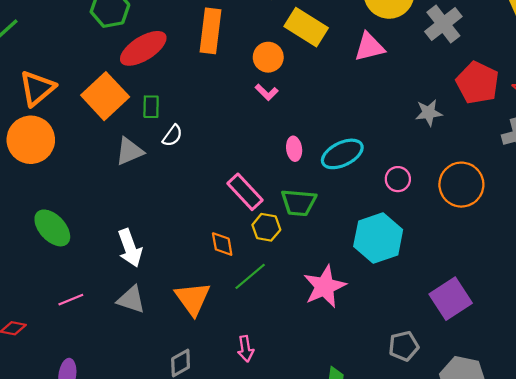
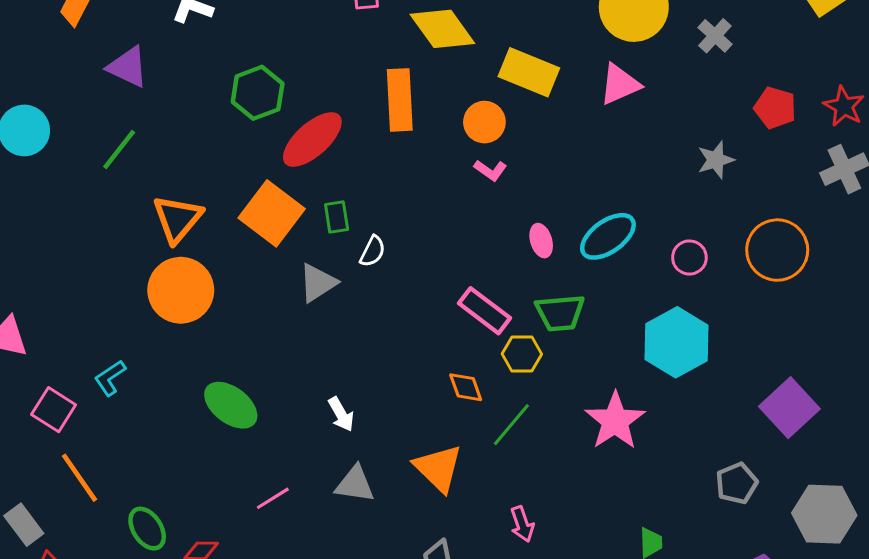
gray cross: (443, 24) -> (715, 36), size x0.7
red pentagon: (477, 83) -> (775, 108), size x0.7
white arrow: (130, 248) -> (341, 414), size x0.7

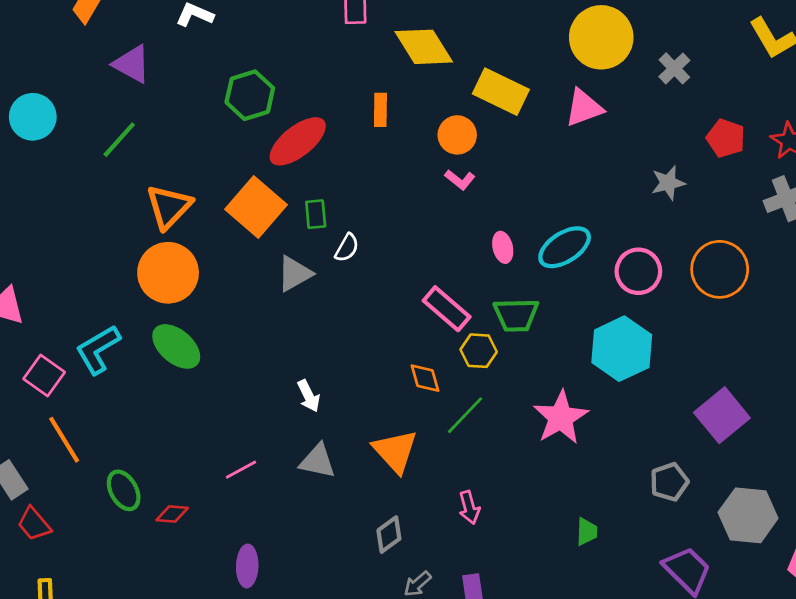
orange rectangle: (400, 100) -> (380, 110), size x0.6
pink circle: (689, 258) -> (638, 271), size x1.4
cyan L-shape: (110, 378) -> (98, 349), size x1.5
green ellipse: (231, 405) -> (176, 346), moved

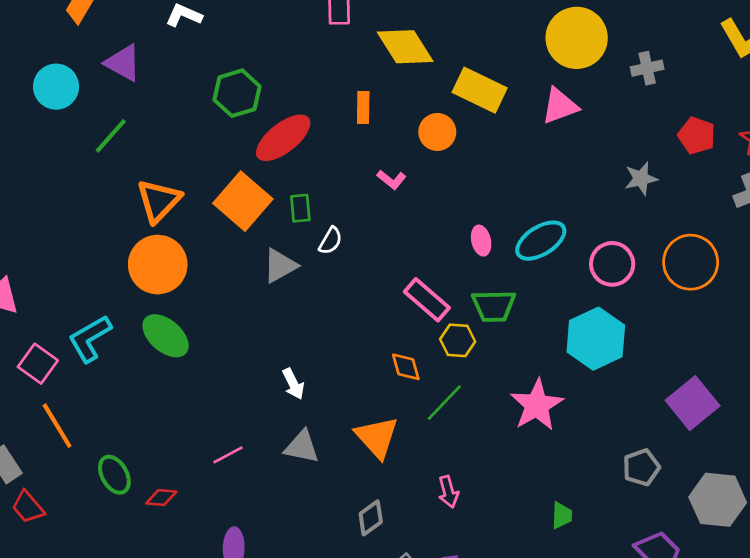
gray cross: (674, 68) -> (647, 68), turned 32
cyan circle: (33, 117) -> (56, 87), moved
pink L-shape: (460, 180) -> (391, 180), moved

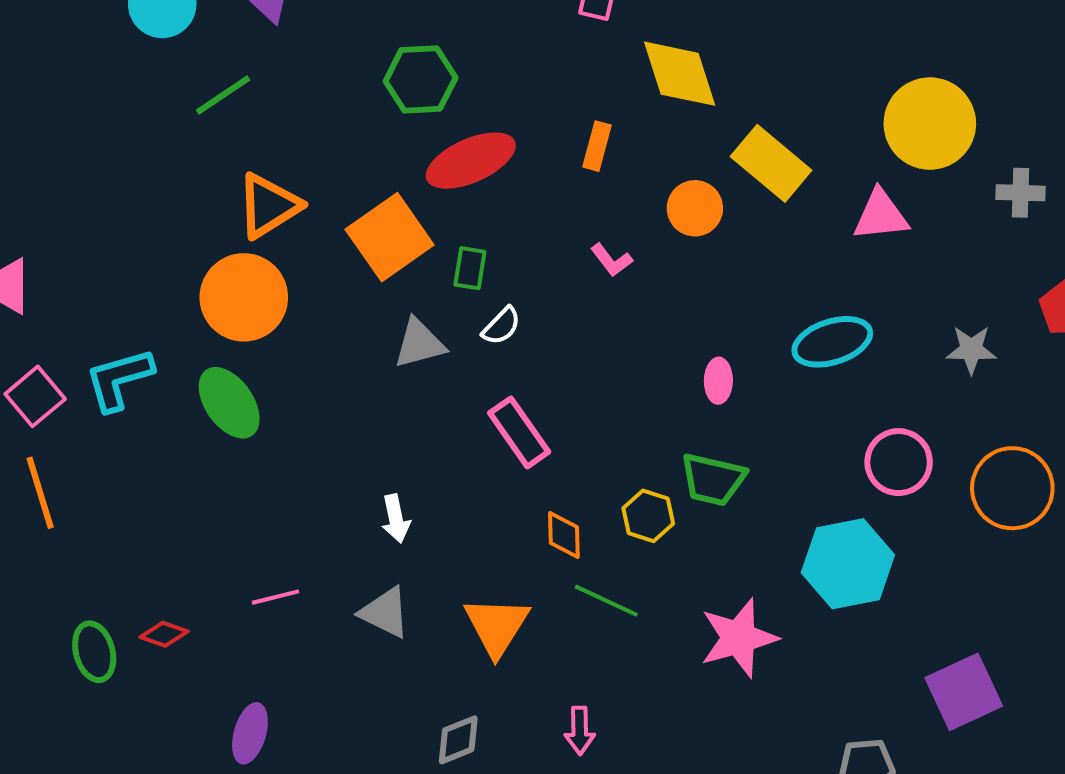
cyan ellipse: (541, 241) -> (832, 342), moved
pink rectangle: (427, 300) -> (519, 432), moved
green line: (444, 403) -> (606, 601), turned 57
green ellipse: (114, 475) -> (94, 652), moved

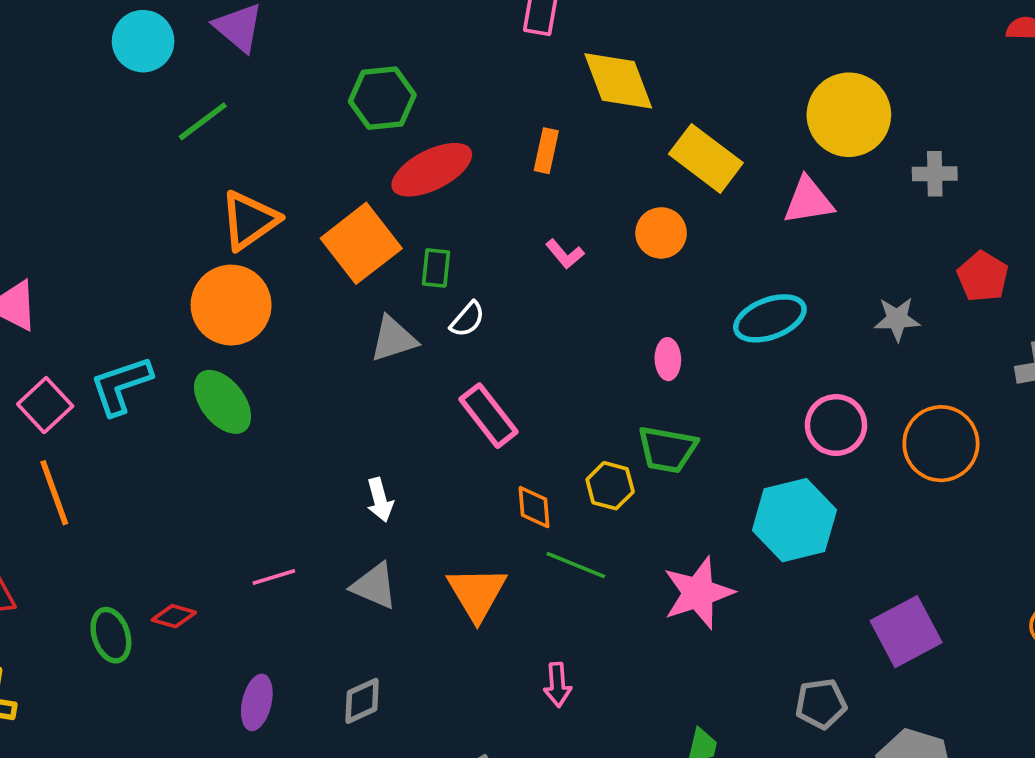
orange circle: (695, 208) -> (661, 233), moved
gray diamond: (458, 740) -> (362, 701), moved

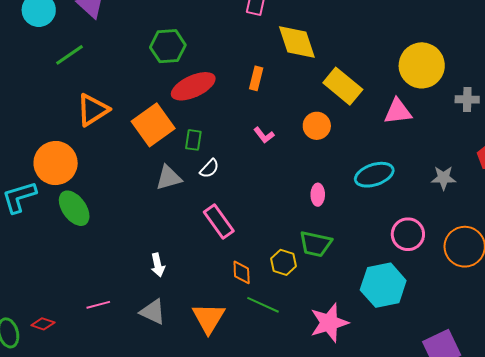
orange circle: (231, 305) -> (56, 163), moved

